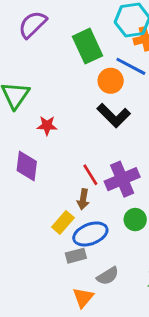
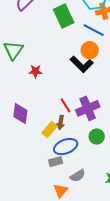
orange circle: (111, 81) -> (90, 50), moved
purple diamond: (27, 166) -> (20, 113), moved
yellow rectangle: (63, 222) -> (50, 129), moved

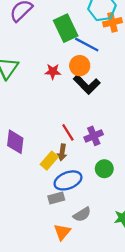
blue line: (94, 30) -> (87, 45), moved
orange circle: (90, 50) -> (80, 66), moved
red star: (35, 71) -> (53, 71), moved
purple cross: (88, 108) -> (94, 136), size x0.7

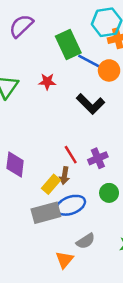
orange circle: (80, 66) -> (109, 70), moved
red star: (53, 71) -> (47, 82), moved
gray rectangle: (56, 198) -> (46, 213), moved, size x1.6

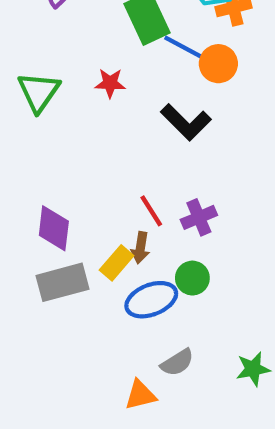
green circle: (109, 193) -> (192, 278), moved
gray rectangle: (46, 213) -> (62, 282), moved
orange triangle: (65, 260) -> (140, 395), turned 36

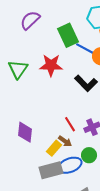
red star: (110, 83) -> (51, 65), size x1.6
brown arrow: (140, 248) -> (65, 141), turned -64
gray rectangle: (62, 282) -> (51, 170), moved

